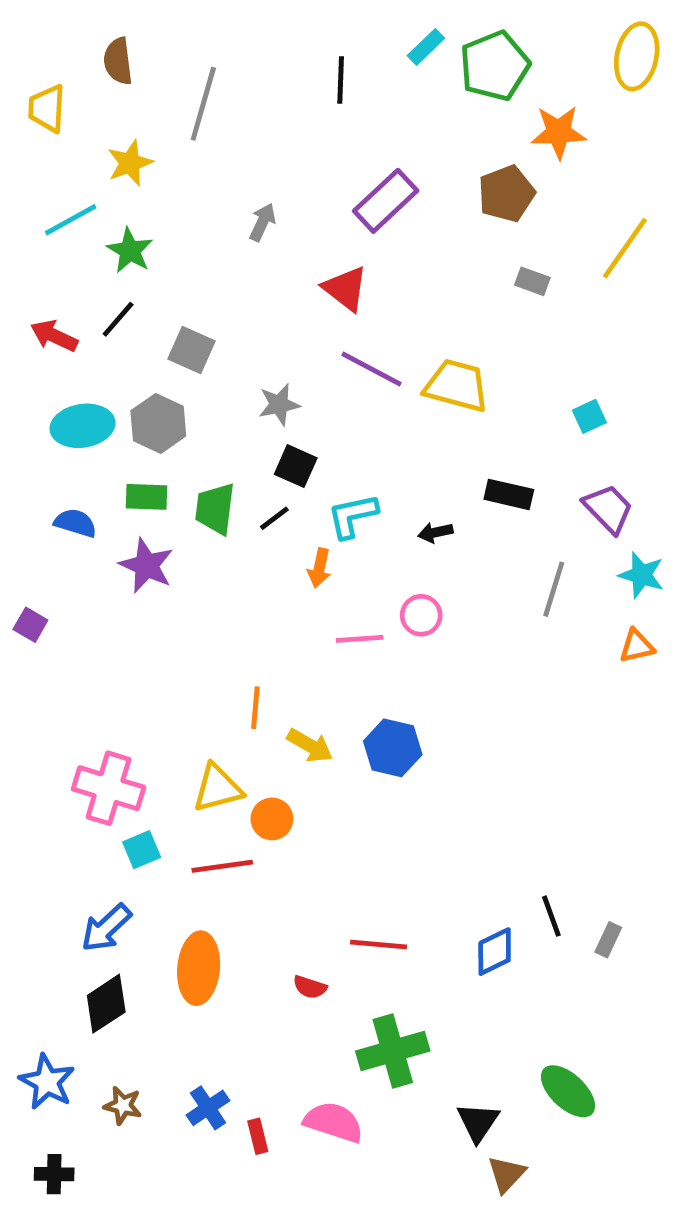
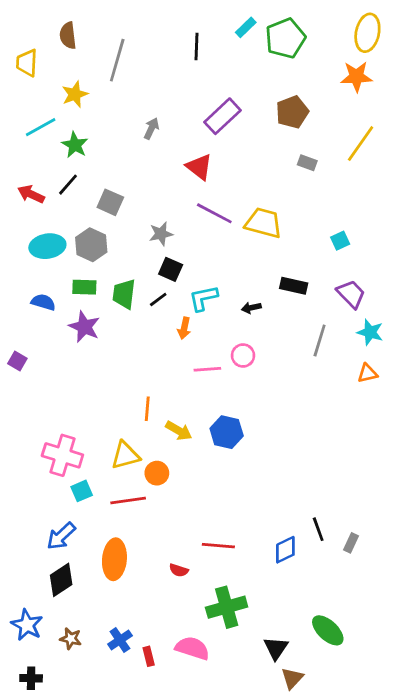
orange star: (559, 132) -> (357, 77), moved

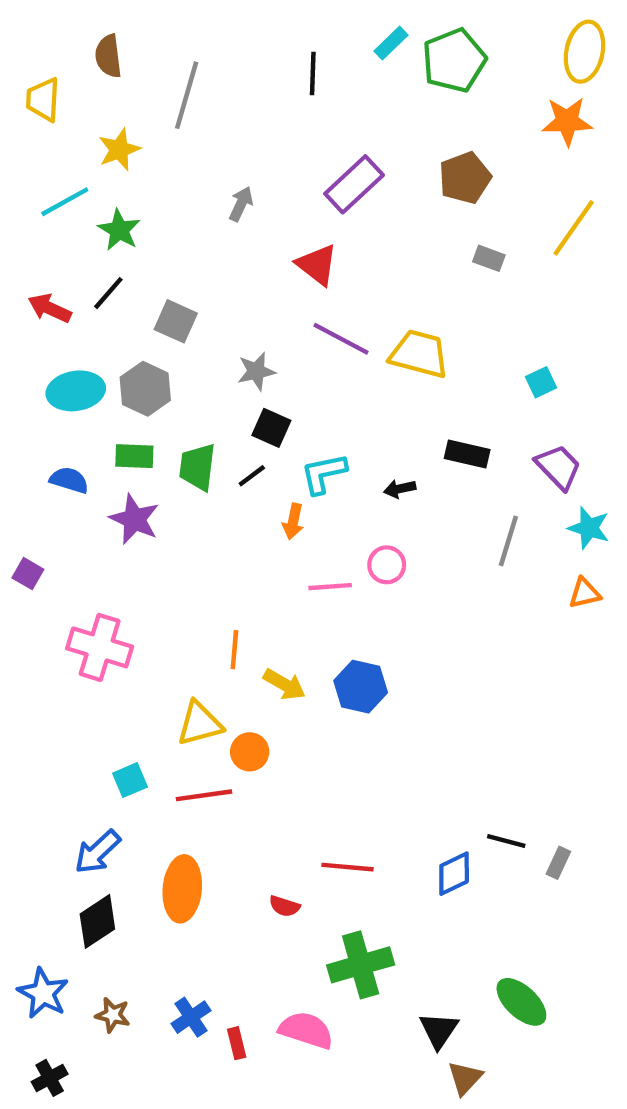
pink cross: (62, 455) -> (100, 647), moved
black line: (318, 529) -> (506, 841), turned -55
black cross: (31, 678) -> (50, 1078), turned -30

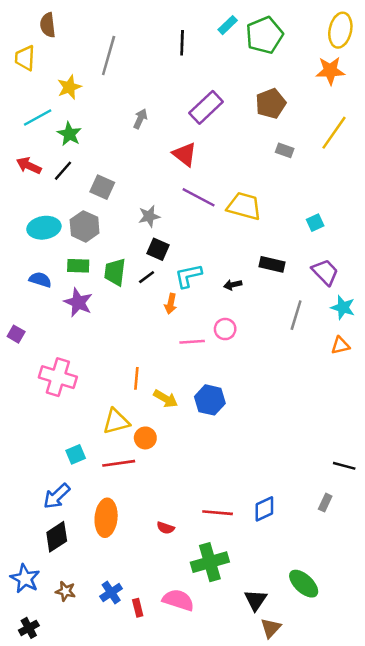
brown semicircle: (108, 56) -> (48, 25), moved
red arrow: (50, 308) -> (29, 166), moved
black line: (506, 841) -> (344, 466), moved
red line: (348, 867) -> (218, 513), moved

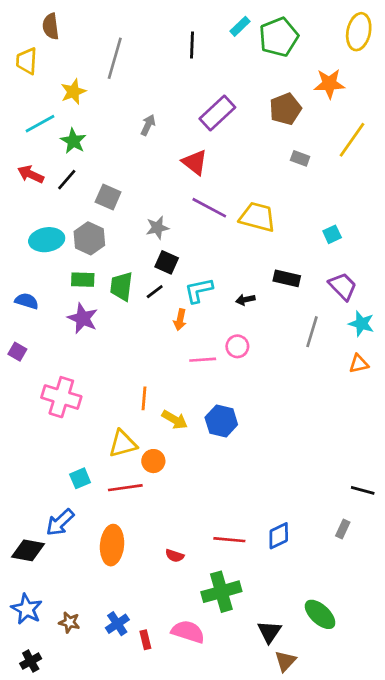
orange star: (330, 71) -> (329, 84), moved
blue semicircle: (40, 280) -> (27, 301), moved
black diamond: (57, 537) -> (28, 550), moved, turned 44

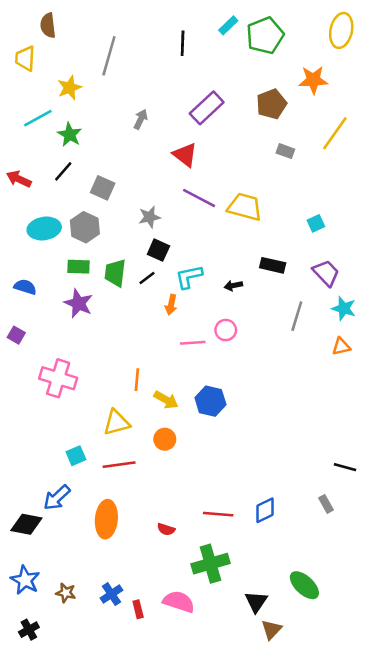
red arrow: (31, 174) -> (19, 179), moved
orange circle: (153, 461) -> (165, 439), moved
gray rectangle: (343, 529) -> (326, 504), turned -54

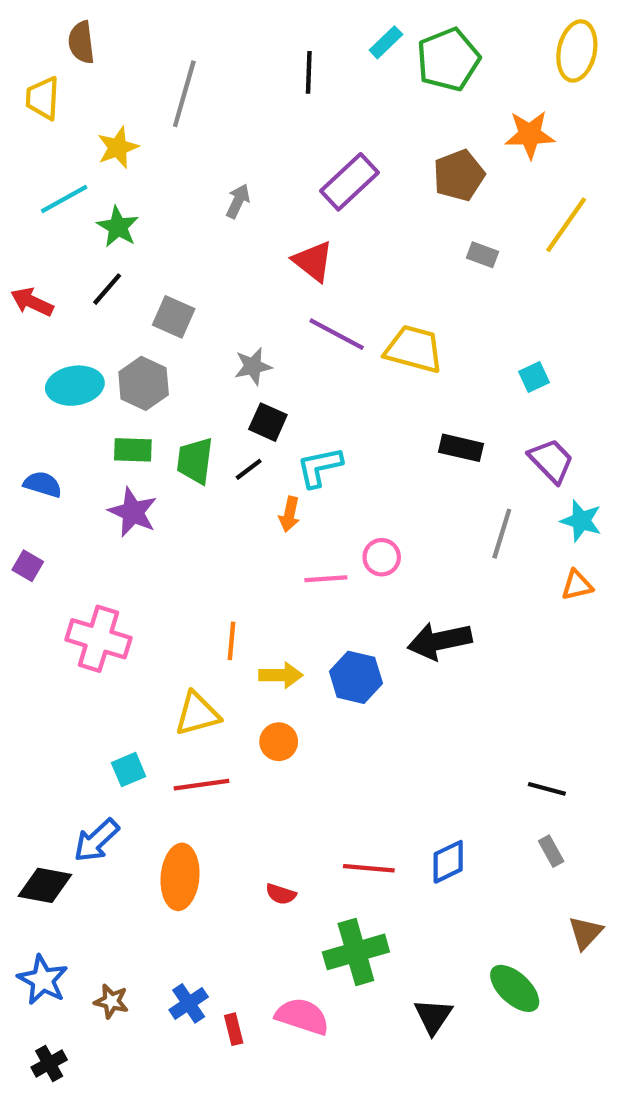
black arrow: (233, 286) -> (440, 641), moved, size x2.0
yellow arrow: (166, 400) -> (281, 675), turned -30
black line: (345, 467) -> (547, 789), moved
brown triangle: (271, 630) -> (585, 933), moved

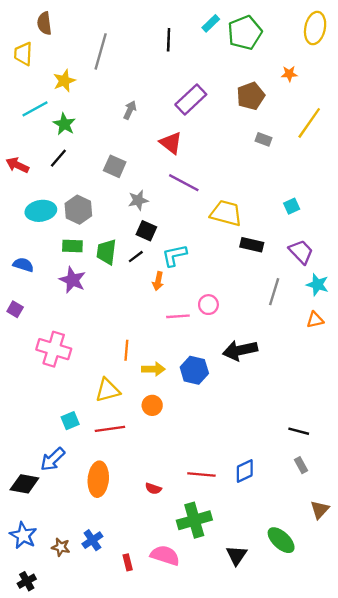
orange star: (530, 135) -> (289, 74), size x0.6
gray square: (174, 317) -> (115, 166), moved
yellow trapezoid: (414, 349) -> (226, 213), moved
blue cross: (189, 1003) -> (92, 540), moved

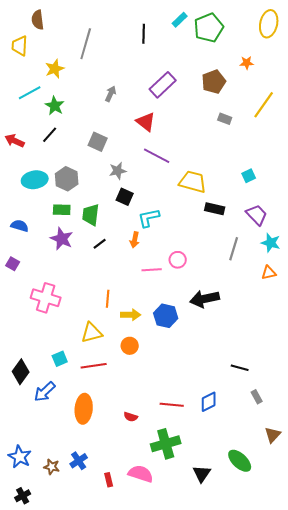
black line: (136, 257) -> (100, 244), moved
black line: (299, 431) -> (240, 368), moved
black diamond: (24, 484) -> (21, 372), moved, turned -65

